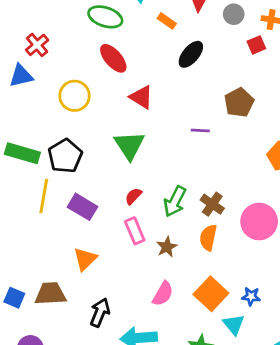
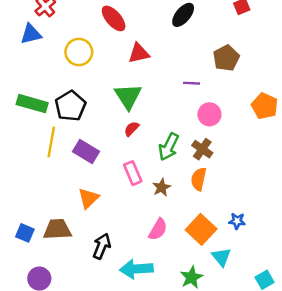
red triangle: (141, 97) -> (139, 53), turned -45
red semicircle: (133, 196) -> (132, 129), moved
pink circle: (259, 222) -> (209, 114), moved, size x0.7
blue star: (251, 296) -> (237, 221), moved

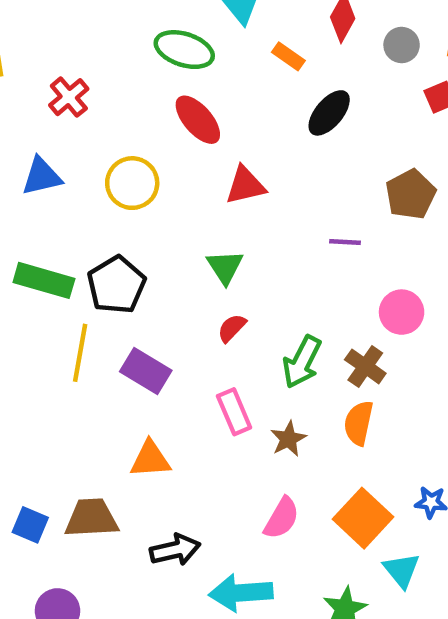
blue triangle: (31, 34) -> (42, 176), moved
green triangle: (128, 96) -> (225, 267), size x0.7
pink circle: (209, 114) -> (402, 312), moved
orange triangle: (88, 198) -> (150, 459), turned 40
black arrow: (102, 246) -> (175, 550), turned 55

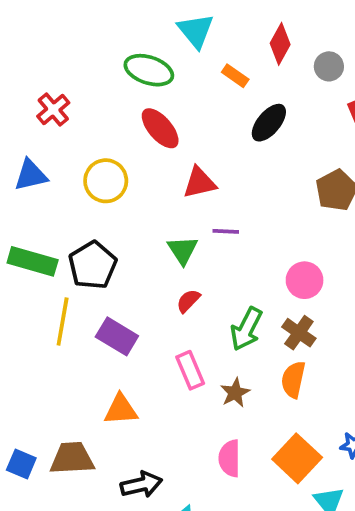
purple line: (345, 242) -> (226, 231), moved
pink circle: (402, 312) -> (305, 280), moved
pink semicircle: (282, 518) -> (230, 458), turned 150

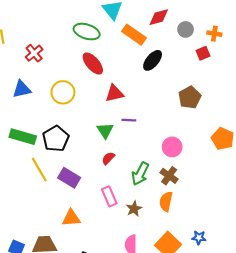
red diamond: (280, 44) -> (159, 17), turned 45
orange rectangle: (235, 76) -> (134, 35), size x1.6
yellow line: (63, 321) -> (39, 170), turned -40

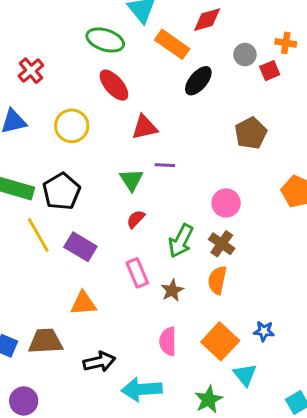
gray circle: (186, 29) -> (245, 55), moved

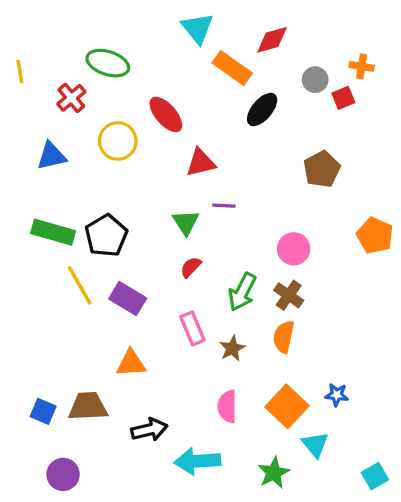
green ellipse: (105, 40) -> (108, 63), moved
yellow circle: (72, 126) -> (118, 141), moved

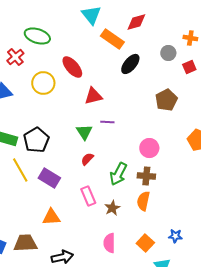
gray circle: (315, 80) -> (168, 53), moved
red square: (343, 98) -> (189, 67), moved
brown cross: (289, 295) -> (146, 176), turned -30
orange square: (287, 406) -> (145, 243), size x0.7

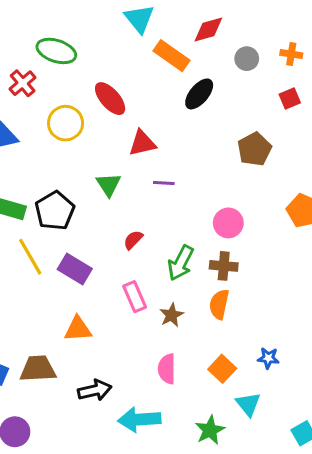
gray circle: (168, 53) -> (247, 59), moved
green triangle: (84, 132) -> (109, 185), moved

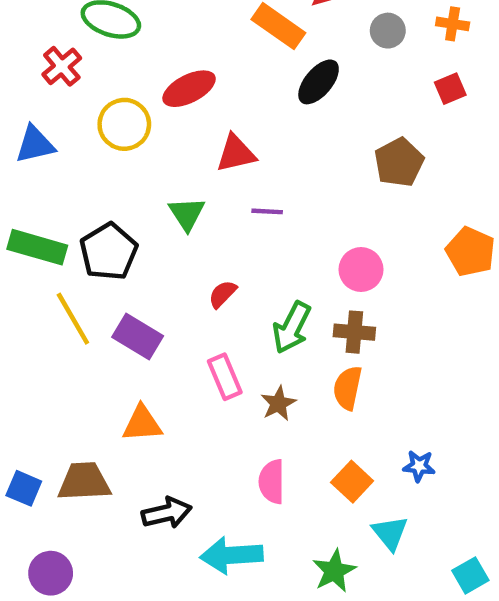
red ellipse: (110, 99) -> (189, 89), turned -76

